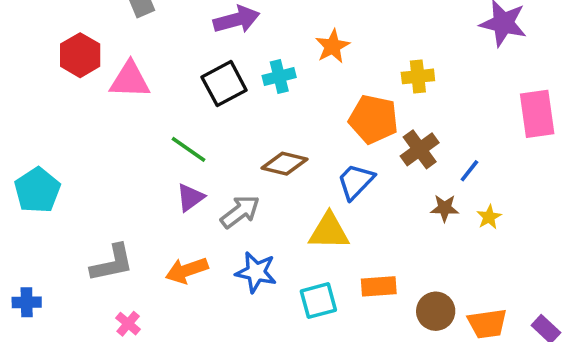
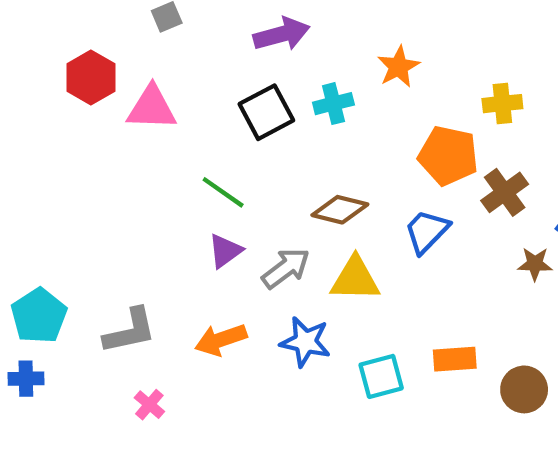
cyan pentagon: (37, 190) -> (39, 316), moved
yellow triangle: (329, 231) -> (355, 279), moved

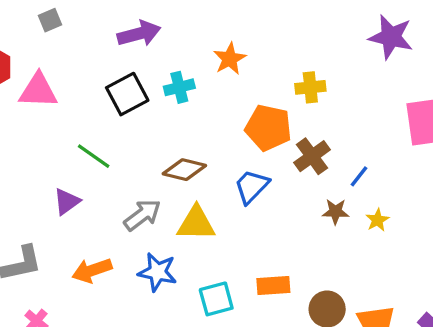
purple triangle: (225, 251) -> (67, 202), moved

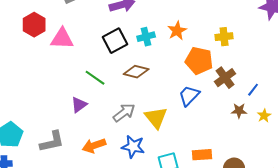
orange star: (230, 59) -> (177, 31), moved
brown diamond: (184, 170) -> (136, 72), moved
yellow triangle: (196, 223) -> (156, 118), turned 50

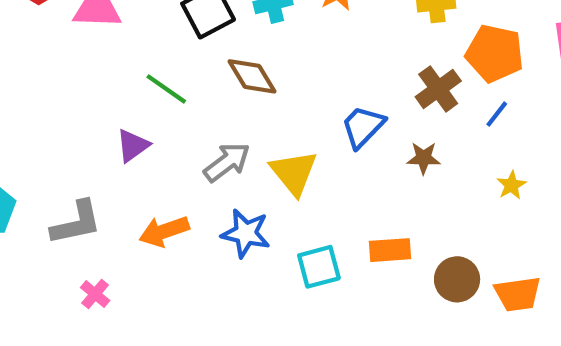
orange pentagon: (199, 61) -> (495, 53), moved
brown diamond: (136, 72) -> (252, 76), turned 45
brown star: (239, 111) -> (424, 158), moved
yellow star: (264, 116) -> (511, 185), moved

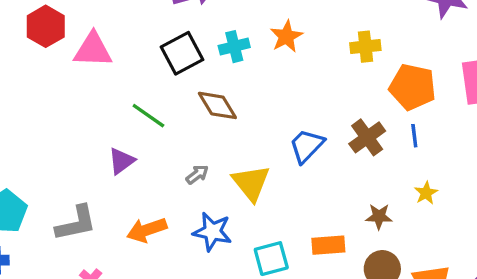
brown cross: (438, 89) -> (367, 137), moved
blue line: (497, 114) -> (414, 136), turned -45
brown star: (424, 158) -> (379, 217), moved
gray arrow: (227, 162) -> (197, 174), size x0.6

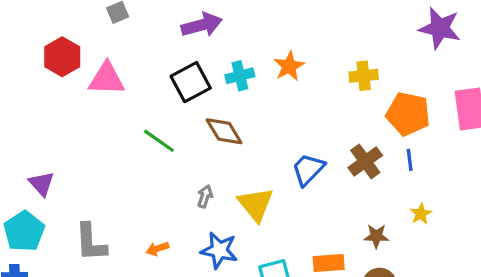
purple triangle: (121, 161) -> (42, 184), moved, turned -36
gray arrow: (197, 174) -> (205, 196), turned -35
gray L-shape: (76, 223) -> (91, 242), turned 99
orange arrow: (147, 230) -> (157, 249), size x0.6

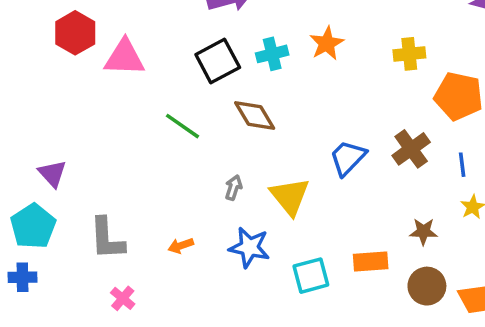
blue line: (410, 160) -> (462, 165), moved

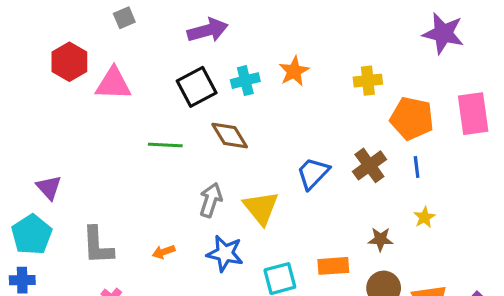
green line: (183, 126) -> (165, 145), turned -32
blue line: (462, 165) -> (417, 167), moved
gray arrow: (233, 188) -> (211, 200), size x1.5

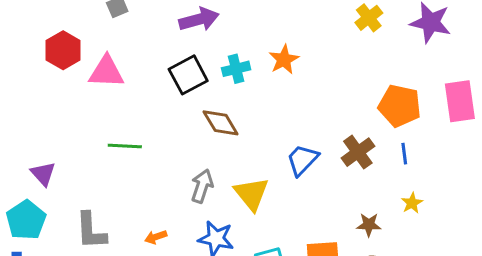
yellow cross: (368, 81) -> (369, 18), moved, turned -32
green line: (165, 145) -> (125, 146), moved

